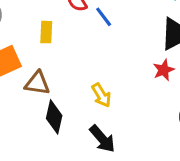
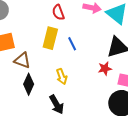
blue line: (104, 17) -> (72, 44), moved
yellow rectangle: (46, 32) -> (50, 38), moved, size x1.5

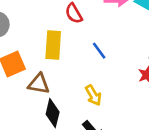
yellow rectangle: (50, 38) -> (53, 45), moved

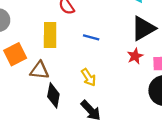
blue line: (99, 51) -> (91, 37), turned -35

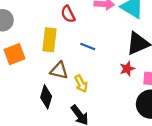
brown triangle: (39, 70) -> (59, 70), moved

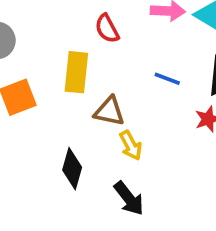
blue line: (88, 46) -> (167, 79), moved
brown triangle: (59, 70) -> (109, 111), moved

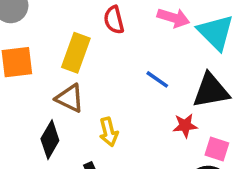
brown triangle: (109, 111) -> (70, 98), moved

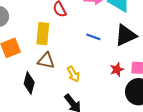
red star: (185, 126) -> (117, 69), moved
black diamond: (50, 140) -> (29, 83), moved

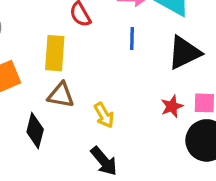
blue line: (93, 37) -> (132, 38), moved, turned 72

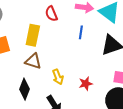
red star: (172, 106) -> (86, 84), moved
black diamond: (35, 131) -> (25, 89), moved

